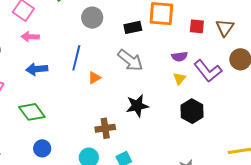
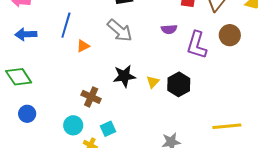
purple L-shape: (208, 71) -> (197, 45), turned 52
yellow triangle: (179, 79) -> (153, 82), moved
brown cross: (105, 128) -> (91, 97), turned 30

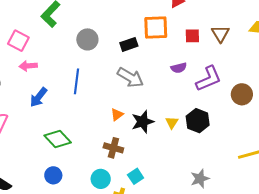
blue arrow: (26, 34) -> (39, 97), turned -40
brown circle: (230, 35) -> (242, 94), moved
purple L-shape: (197, 45) -> (209, 79), turned -120
orange triangle: (83, 46) -> (117, 115), moved
green diamond: (19, 77) -> (58, 139), moved

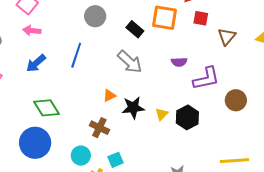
red square: (192, 36) -> (201, 18), moved
black rectangle: (129, 44) -> (135, 29), turned 48
blue circle: (53, 175) -> (35, 143), size x1.8

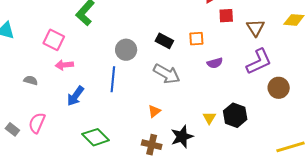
gray circle: (95, 16) -> (126, 50), moved
orange square: (165, 18) -> (196, 39), moved, size x0.6
purple L-shape: (206, 78) -> (259, 62), moved
black star: (133, 108) -> (182, 137), moved

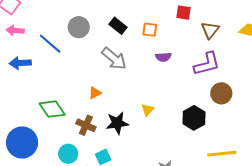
blue line: (113, 79) -> (50, 44), moved, turned -65
blue arrow: (75, 96) -> (20, 63), turned 40
black hexagon: (235, 115) -> (194, 118), moved
green diamond: (96, 137) -> (52, 109), moved

